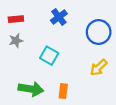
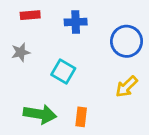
blue cross: (59, 17) -> (76, 22), turned 35
red rectangle: (16, 19) -> (30, 15), moved

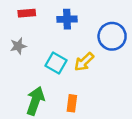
yellow arrow: (127, 87) -> (84, 62), moved
green arrow: (40, 114) -> (35, 101), turned -80

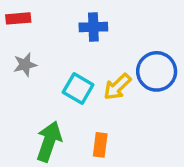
red rectangle: (27, 13) -> (18, 18), moved
blue circle: (112, 36) -> (157, 71), moved

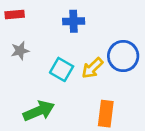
green arrow: (49, 141) -> (39, 111), turned 48
orange rectangle: (100, 145) -> (106, 114), moved, size x1.4

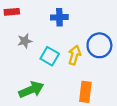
gray star: (20, 51) -> (25, 41), moved
yellow arrow: (92, 68) -> (75, 55), turned 150

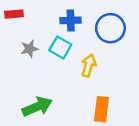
blue circle: (99, 45) -> (110, 28), moved
cyan square: (50, 56) -> (60, 47), moved

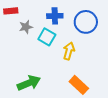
gray star: (29, 49) -> (26, 27), moved
orange rectangle: (101, 109) -> (79, 85), turned -54

